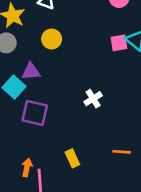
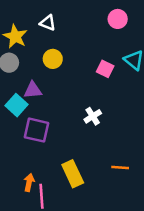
pink square: (119, 43) -> (105, 69), moved, turned 35
yellow rectangle: (72, 158) -> (73, 174), size x1.5

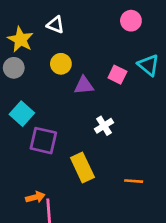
purple triangle: (33, 90) -> (84, 85), moved
yellow rectangle: (73, 174) -> (82, 168), moved
orange arrow: (29, 182) -> (35, 197), turned 63

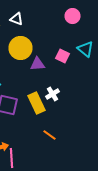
yellow circle: (61, 64) -> (20, 48), size x1.5
yellow rectangle: (82, 168) -> (36, 103), moved
orange line: (134, 181) -> (50, 135), moved, turned 32

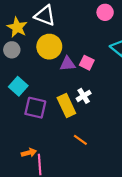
white triangle: (16, 19) -> (45, 16), size x1.5
pink square: (62, 56) -> (87, 63), moved

